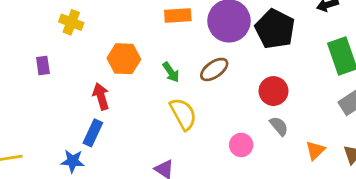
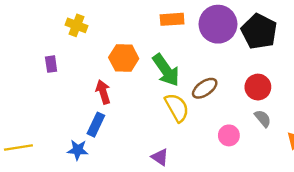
brown ellipse: (214, 69) -> (205, 88), moved
green arrow: (171, 72) -> (166, 70), size x1.8

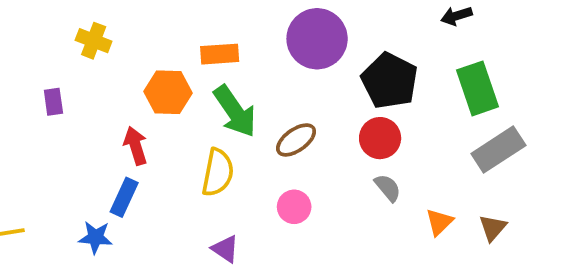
orange rectangle: (172, 19) -> (220, 54), moved
black pentagon: (259, 31) -> (390, 81), moved
yellow semicircle: (177, 108) -> (218, 172), moved, turned 40
pink circle: (229, 135) -> (294, 207), moved

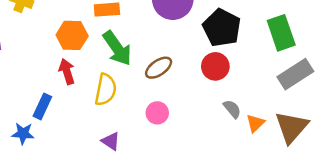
red arrow: (136, 146) -> (67, 72), moved
gray semicircle: (388, 188) -> (232, 109), moved
brown triangle: (493, 228) -> (292, 127), size x1.8

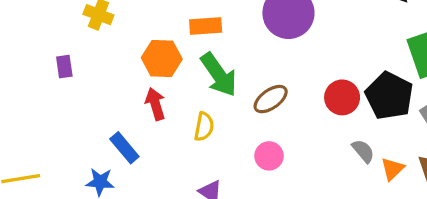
black pentagon: (222, 28) -> (389, 96), moved
yellow semicircle: (106, 90) -> (204, 127), size x0.7
blue rectangle: (42, 106) -> (124, 148), turned -65

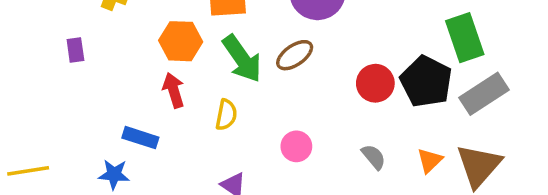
brown ellipse: (271, 99) -> (295, 55), moved
blue rectangle: (124, 148) -> (140, 138), turned -32
gray semicircle: (363, 151) -> (374, 157), moved

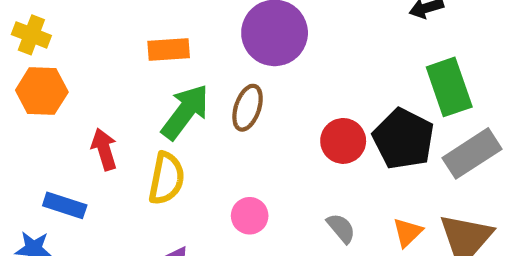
orange hexagon: (181, 41) -> (42, 91), moved
brown ellipse: (295, 55) -> (248, 108), turned -36
green arrow: (242, 59) -> (185, 112), turned -108
yellow semicircle: (226, 115) -> (166, 178), size x1.4

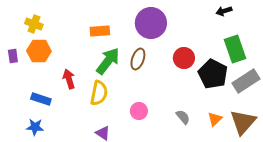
red circle: (343, 141) -> (184, 58), moved
blue rectangle: (65, 205) -> (41, 99), moved

